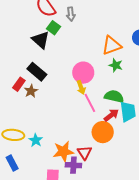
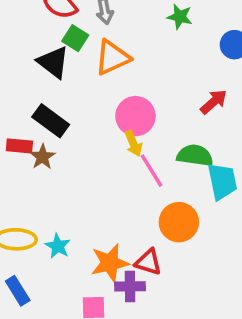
orange triangle: (112, 45) -> (112, 57), moved
green star: (116, 65) -> (180, 17), moved
red rectangle: (19, 84) -> (19, 146), turned 64
red arrow: (111, 115) -> (214, 102), moved
red triangle: (84, 153) -> (148, 262), turned -35

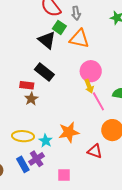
orange triangle: (112, 57) -> (79, 39), turned 35
brown star: (42, 157) -> (31, 99), moved
orange star: (110, 263) -> (69, 132), moved
purple cross: (130, 286) -> (37, 159), moved, turned -35

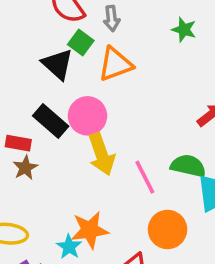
orange triangle: (79, 39) -> (115, 64), turned -35
pink circle: (91, 71) -> (87, 116), moved
yellow arrow: (89, 86) -> (101, 154), moved, size x1.6
cyan star: (46, 141) -> (69, 247), moved

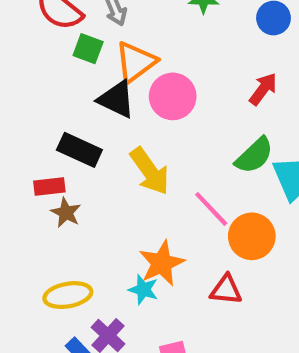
black triangle: (58, 64) -> (116, 99), moved
pink circle: (87, 116) -> (173, 96), moved
green semicircle: (188, 166) -> (254, 155), turned 140
pink line: (145, 177) -> (211, 209), moved

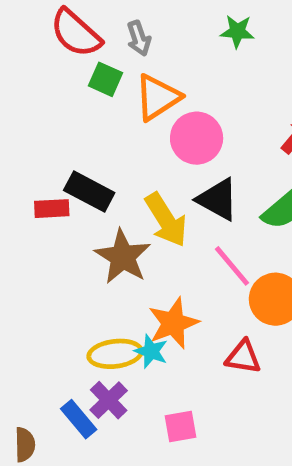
black triangle: (116, 99) -> (218, 199), moved
red rectangle: (49, 186) -> (52, 209), moved
brown star: (66, 213) -> (123, 257), moved, size x1.6
yellow ellipse: (68, 295) -> (115, 354), moved

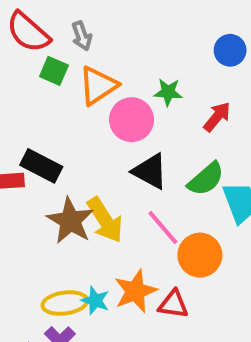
green star: (237, 31) -> (168, 92), moved
yellow arrow: (166, 220) -> (105, 220), moved
orange star: (173, 323) -> (135, 291), moved

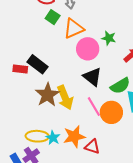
orange circle: (200, 255) -> (111, 112), moved

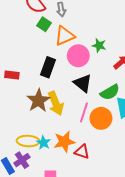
black rectangle: (38, 64) -> (48, 67), moved, turned 72
pink line: (94, 107) -> (84, 112), turned 48

